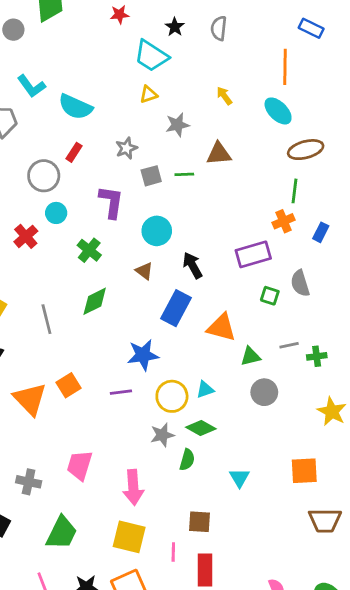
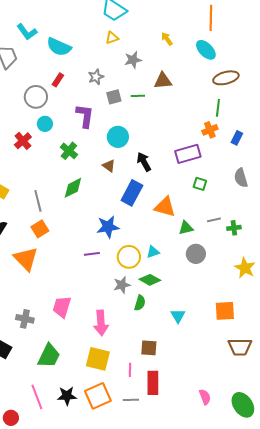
gray semicircle: (300, 283) -> (241, 178), moved
orange square: (69, 385) -> (40, 229), moved

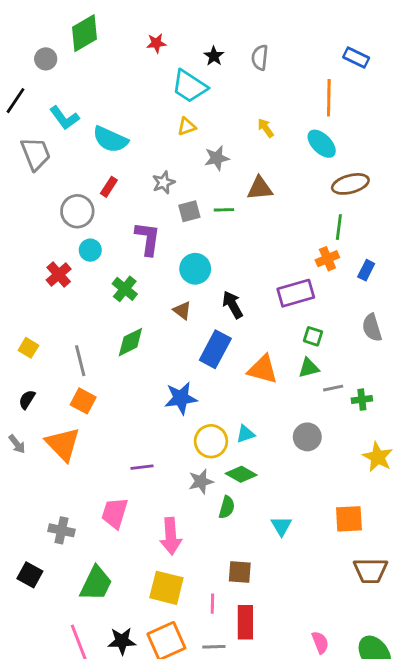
green triangle: (186, 228) -> (309, 368), moved
orange square: (40, 229) -> (83, 401), turned -30
purple line: (92, 254) -> (142, 467), moved

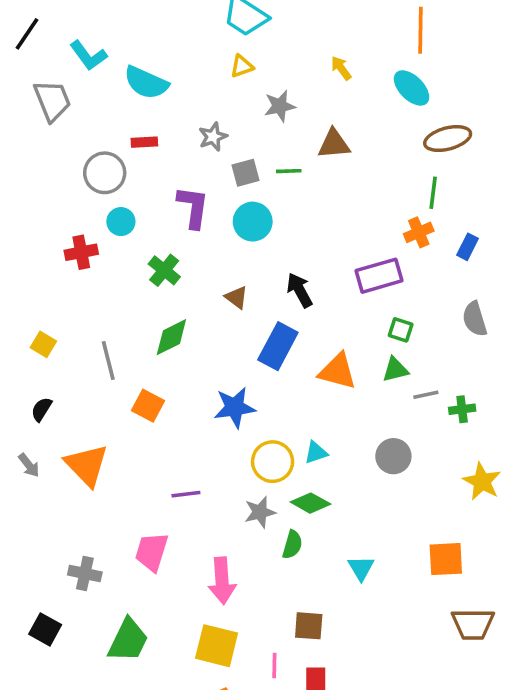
red rectangle: (109, 187) -> (144, 142), turned 54
cyan circle: (195, 269) -> (253, 222), moved
red cross: (59, 274) -> (81, 252), turned 30
orange square: (83, 401) -> (148, 406), moved

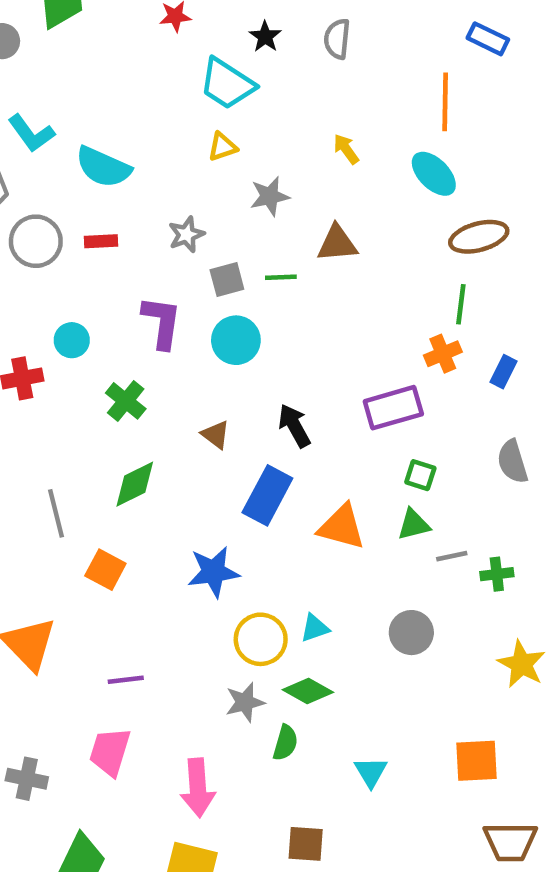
gray circle: (105, 173) -> (36, 241), moved
purple line: (186, 494) -> (126, 680), moved

